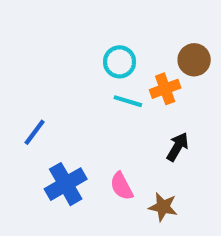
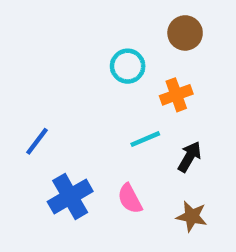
brown circle: (194, 60) -> (185, 33), moved
cyan line: (128, 101) -> (145, 139), moved, turned -40
brown star: (163, 207) -> (192, 216), moved

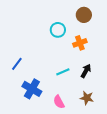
cyan line: (145, 139) -> (63, 72), moved
blue cross: (70, 196) -> (32, 89), turned -30
pink semicircle: (130, 199) -> (59, 102), moved

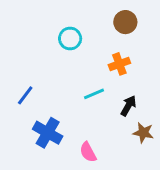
cyan circle: (58, 30) -> (70, 39), moved
cyan line: (63, 72) -> (94, 94), moved
brown star: (87, 98) -> (143, 133), moved

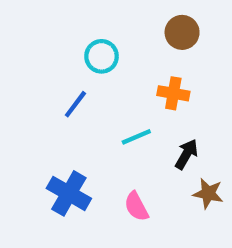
orange cross: (119, 64) -> (173, 93), turned 30
blue line: (25, 95) -> (75, 104), moved
pink semicircle: (88, 152) -> (136, 206), moved

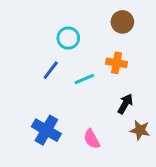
cyan line: (136, 137) -> (84, 79), moved

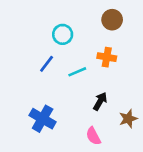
black arrow: (125, 104) -> (100, 101), moved
brown star: (140, 130) -> (128, 119), turned -30
pink semicircle: (92, 139) -> (93, 136), moved

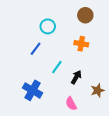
cyan line: (77, 72) -> (57, 67), moved, turned -32

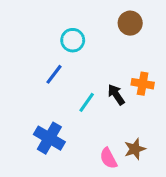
orange cross: (81, 44) -> (143, 84), moved
black arrow: (76, 77) -> (116, 95), moved, turned -64
brown star: (98, 90) -> (135, 149), moved

